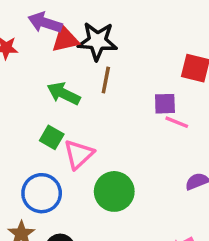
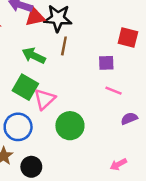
pink line: (177, 122) -> (113, 91), moved
green square: (52, 137) -> (25, 87), size x1.5

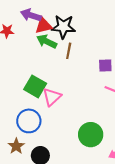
green arrow: (34, 56) -> (47, 41), moved
green circle: (70, 126) -> (91, 135), moved

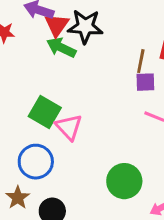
red triangle: (43, 26) -> (57, 25), turned -42
brown line: (69, 51) -> (141, 61), moved
pink triangle: (52, 97) -> (69, 127), turned -30

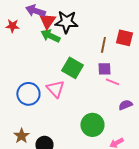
purple square: (145, 82) -> (104, 69), moved
green square: (45, 112) -> (72, 68), moved
blue circle: (36, 162) -> (28, 94), moved

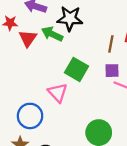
red triangle: (47, 21) -> (28, 38), moved
blue circle: (28, 94) -> (30, 116), moved

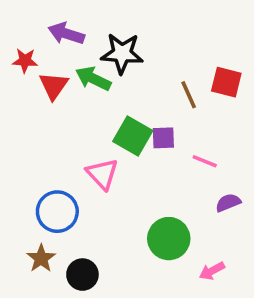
brown line: (111, 44) -> (189, 95), turned -35
purple square: (112, 71) -> (163, 138), moved

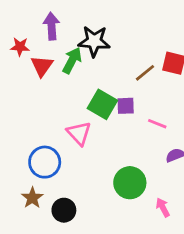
purple arrow: (66, 34) -> (52, 26), turned 68
green arrow: (93, 79) -> (72, 60), turned 92
brown line: (189, 95) -> (145, 73), turned 75
pink arrow: (212, 271) -> (163, 207), turned 90

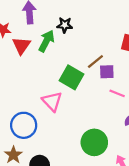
black star: (94, 41) -> (65, 25), size x0.6
brown line: (145, 73) -> (95, 62), moved
purple square: (126, 106) -> (107, 72), moved

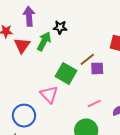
pink line: (117, 93) -> (94, 103), moved, turned -48

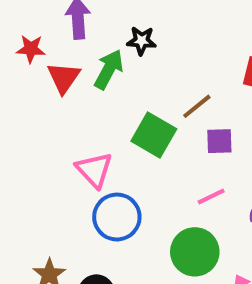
purple square: (97, 68) -> (219, 141), moved
pink triangle: (49, 94) -> (94, 170), moved
blue circle: (24, 116) -> (117, 217), moved

